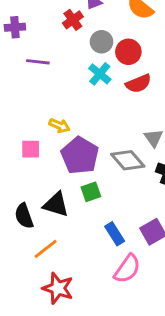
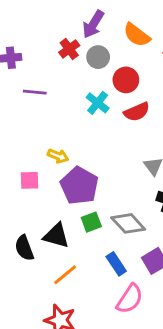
gray circle: (102, 42) -> (98, 57), moved
gray diamond: (128, 160) -> (128, 223), moved
orange line: (46, 249) -> (65, 275), moved

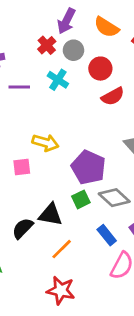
cyan cross: (98, 103) -> (58, 80), moved
yellow arrow: (58, 156) -> (45, 143), size x1.4
purple pentagon: (79, 186) -> (88, 167), moved
black semicircle: (24, 248) -> (23, 228), turned 70

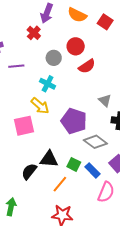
gray circle: (73, 50) -> (54, 58), moved
cyan cross: (58, 80) -> (48, 84), moved
yellow arrow: (45, 143) -> (40, 106), turned 30
pink square: (22, 167) -> (24, 126), size x1.5
green square: (81, 199) -> (74, 164), moved, turned -32

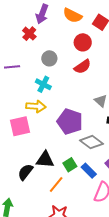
red circle: (76, 46) -> (83, 42), moved
yellow arrow: (40, 106) -> (36, 106), turned -36
green square: (74, 164) -> (70, 165), turned 32

